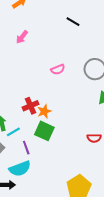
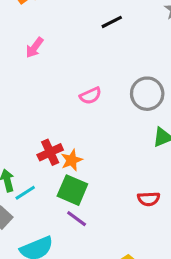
black line: (73, 22) -> (112, 22), turned -56
purple line: (26, 148) -> (77, 219), moved, turned -32

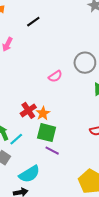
black line: (112, 22) -> (33, 22), moved
pink semicircle: (91, 96) -> (55, 76), moved

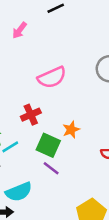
pink semicircle: (55, 76) -> (52, 77), moved, size x1.6
orange star: (43, 113) -> (71, 130), moved

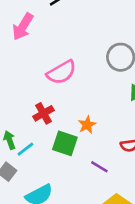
pink arrow: (20, 30) -> (23, 27), size x1.5
purple line: (51, 168) -> (99, 167), moved

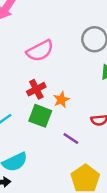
red cross: (43, 113) -> (36, 89), moved

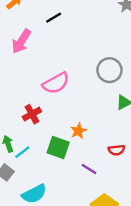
red cross: (36, 89) -> (32, 114), moved

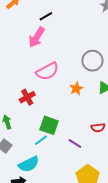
pink arrow: (21, 41) -> (37, 37), moved
orange star: (78, 131) -> (76, 88), moved
cyan line: (22, 152) -> (41, 140), moved

